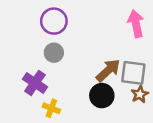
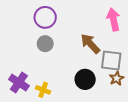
brown arrow: (108, 70) -> (90, 44), moved, turned -90
purple cross: (35, 83) -> (19, 83), moved

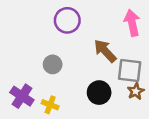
purple circle: (45, 17) -> (67, 20), moved
gray circle: (45, 44) -> (53, 64), moved

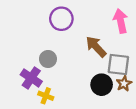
black circle: (99, 93) -> (102, 85), moved
purple cross: (22, 96) -> (31, 78), moved

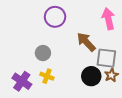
purple cross: (31, 78) -> (22, 81), moved
yellow cross: (46, 96) -> (47, 76), moved

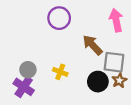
gray circle: (43, 53) -> (28, 70), moved
yellow cross: (47, 76) -> (60, 72), moved

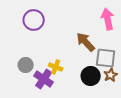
purple circle: (59, 18) -> (34, 20), moved
purple cross: (24, 87) -> (44, 79), moved

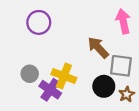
yellow cross: (56, 67) -> (64, 76), size x1.5
brown star: (111, 75) -> (127, 94), moved

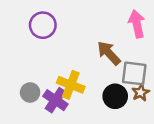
gray circle: (30, 74) -> (30, 92), moved
brown star: (127, 94) -> (141, 92), moved

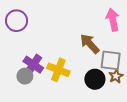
purple circle: (43, 25) -> (17, 21), moved
purple cross: (55, 100) -> (33, 65), moved

